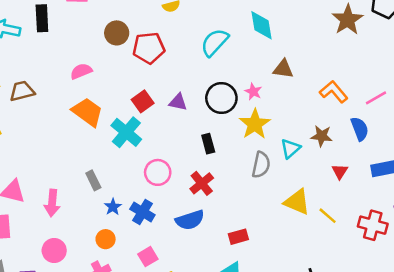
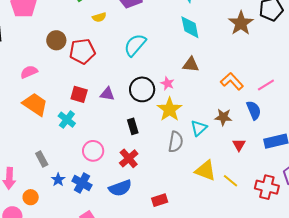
cyan diamond: (261, 25) -> (190, 27), moved
red square: (143, 101) -> (79, 94), turned -36
cyan cross: (126, 132) -> (67, 120), size x0.7
orange circle: (106, 239) -> (31, 197), moved

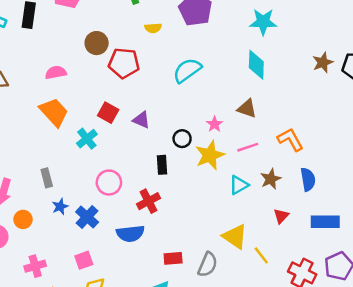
brown star: (241, 23) -> (323, 62), moved, size x0.7
pink line: (266, 85) -> (248, 147), moved
black circle: (142, 89) -> (182, 139), moved, size x0.6
brown star: (223, 117) -> (271, 179), turned 30
gray semicircle: (176, 142) -> (208, 265), moved

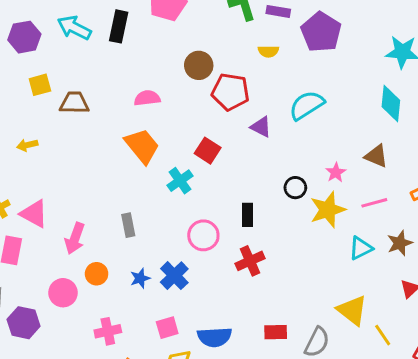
purple triangle: (141, 120) -> (261, 127), moved
black rectangle: (162, 165) -> (247, 215), moved
blue star: (60, 207) -> (140, 278), moved
blue semicircle: (130, 234) -> (215, 337), moved

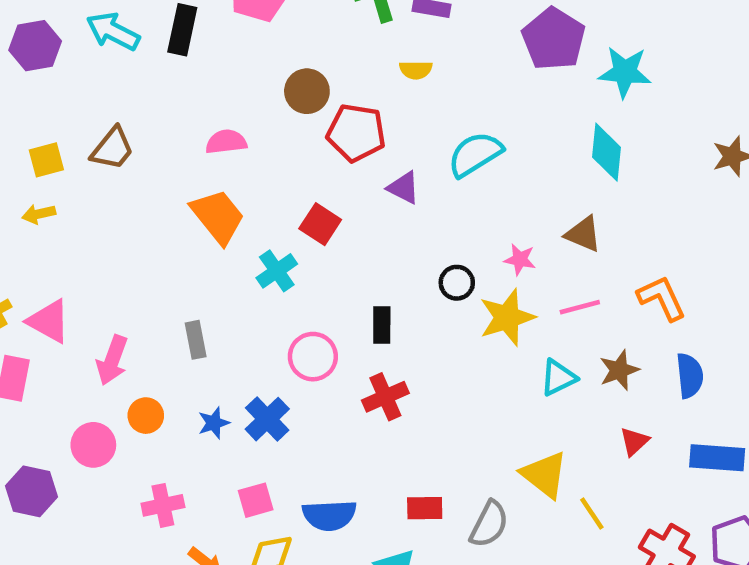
purple pentagon: (321, 32) -> (554, 39), moved
yellow square: (40, 85) -> (46, 160), moved
brown trapezoid: (74, 103) -> (112, 149), turned 128
pink star: (336, 173) -> (520, 259), turned -30

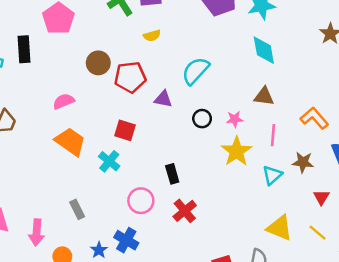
black circle: (457, 283) -> (202, 119), moved
pink line: (580, 307) -> (273, 135), turned -55
brown star: (619, 370) -> (303, 162), turned -30
yellow line: (592, 514) -> (318, 233), moved

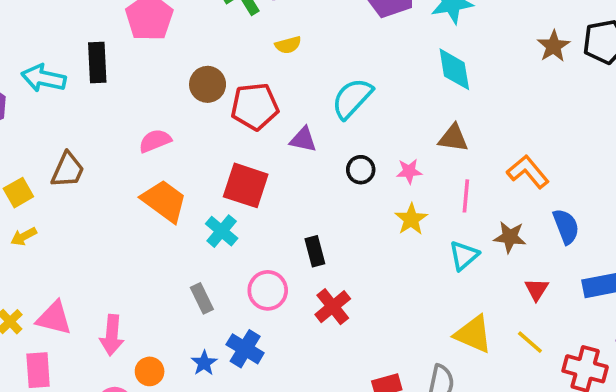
red square: (125, 130) -> (246, 185), size x1.4
yellow star: (236, 151) -> (411, 219), size x0.7
gray rectangle: (77, 209) -> (202, 298), moved

